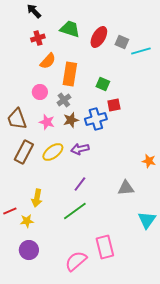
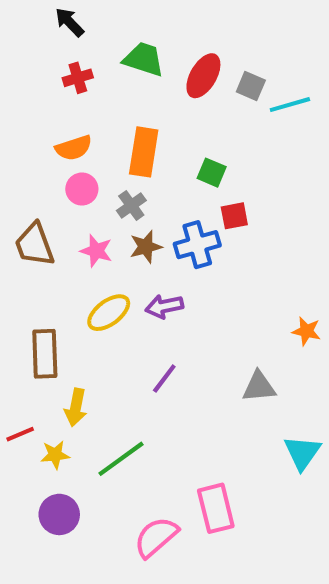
orange semicircle: (48, 61) -> (74, 148), moved, turned 30
brown rectangle: (24, 152) -> (45, 354), moved, turned -30
green line: (75, 211) -> (121, 459), moved

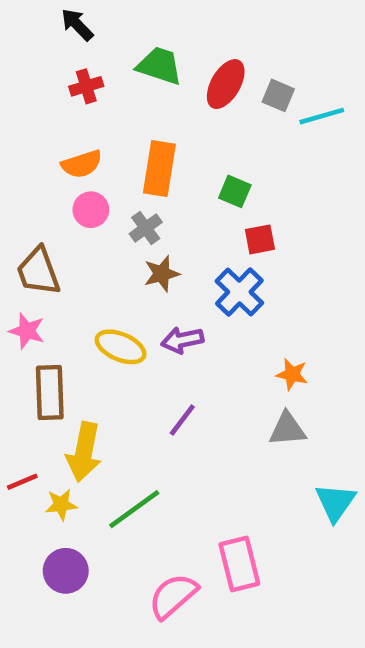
blue cross: (197, 245) -> (239, 292), moved, turned -30
pink star: (96, 251) -> (27, 331), moved
yellow ellipse: (109, 313) -> (121, 347), turned 60
orange star: (306, 331) -> (292, 374), moved
yellow arrow: (76, 407) -> (84, 452), size x1.4

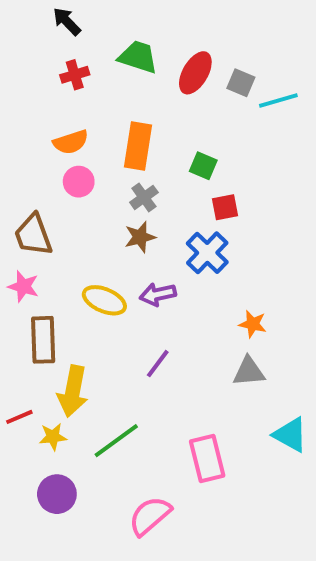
gray cross: (146, 228) -> (144, 197), moved
cyan triangle: (335, 502) -> (290, 435), turned -36
pink rectangle: (239, 564) -> (207, 459), moved

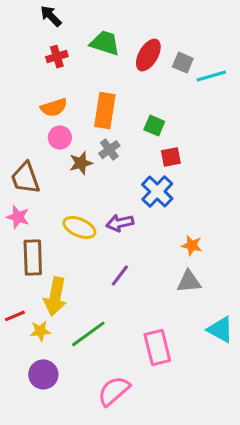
brown star: (140, 237) -> (81, 163), moved

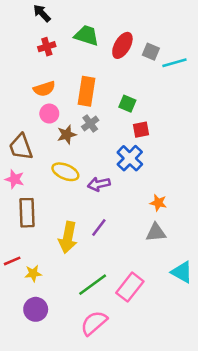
yellow ellipse: (79, 227) -> (65, 172), moved
yellow arrow: (55, 296) -> (68, 237), moved
green line: (88, 334) -> (93, 285), moved
pink rectangle: (157, 347) -> (130, 287), turned 52

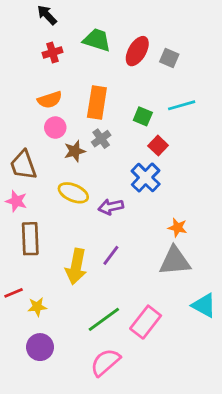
cyan line: (174, 63) -> (182, 105), moved
red square: (141, 130) -> (158, 146), turned -35
gray triangle: (156, 232) -> (175, 261), size x1.4

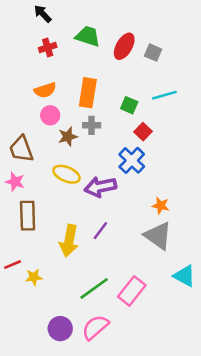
gray cross: (101, 139) -> (92, 125), turned 36
purple arrow: (111, 207) -> (100, 187), size x1.4
gray triangle: (175, 261) -> (158, 236), turned 40
purple circle: (40, 347) -> (60, 329), moved

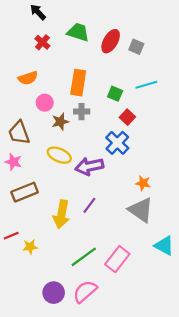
red cross: (48, 48) -> (42, 42), turned -32
orange semicircle: (45, 90) -> (28, 78), moved
brown rectangle: (28, 216) -> (25, 192), turned 70

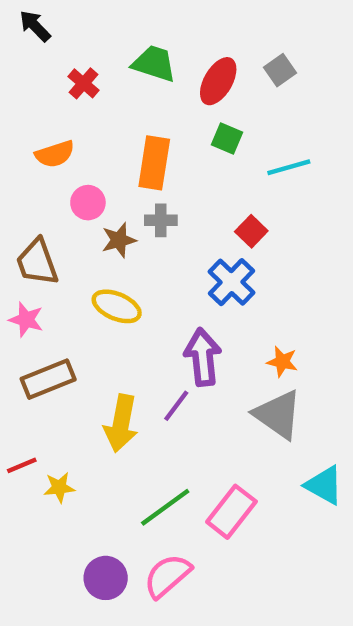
black arrow: (38, 12) -> (35, 26), moved
gray square: (136, 47) -> (280, 70), moved, turned 32
green square: (115, 94) -> (227, 139), moved
purple arrow: (89, 166) -> (203, 357), moved, turned 96

